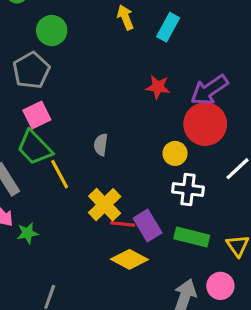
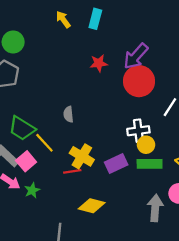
pink square: (37, 115) -> (26, 161), moved
yellow circle: (175, 153) -> (146, 145), moved
red line: (123, 224) -> (72, 171), moved
purple rectangle: (148, 225) -> (116, 163), turned -70
yellow diamond: (129, 259) -> (92, 206), moved

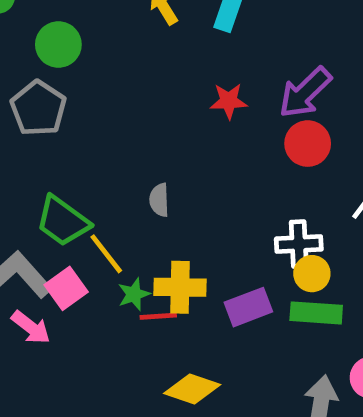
red circle: (139, 81) -> (308, 144), size x0.7
yellow cross: (82, 156) -> (180, 287), turned -35
green star: (32, 190) -> (134, 294), moved

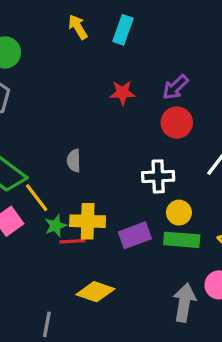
purple arrow: (305, 92) -> (175, 87), size x0.7
white cross: (299, 244) -> (158, 176), moved

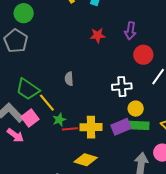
purple arrow: (175, 87) -> (130, 31), turned -36
red circle: (177, 123) -> (143, 55), moved
yellow cross: (88, 221) -> (91, 127), moved
purple rectangle: (135, 235) -> (121, 127), moved

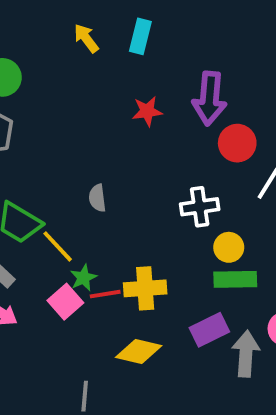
purple arrow: (130, 31) -> (209, 98), size x1.5
pink square: (30, 118) -> (65, 302), moved
purple rectangle: (121, 127) -> (209, 330), moved

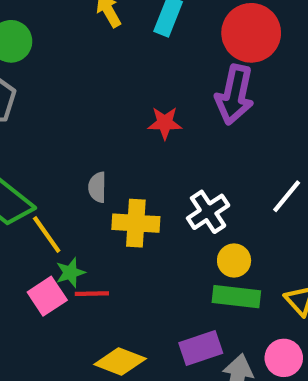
red star: (147, 111) -> (165, 123), moved
red circle: (237, 143) -> (251, 33), moved, size x1.4
white cross: (200, 207) -> (208, 212), turned -33
yellow cross: (145, 288) -> (136, 223), moved

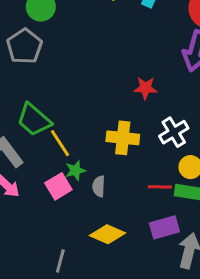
red star: (165, 123) -> (145, 88), moved
gray semicircle: (97, 187) -> (99, 186), moved
red line: (92, 294) -> (160, 187), moved

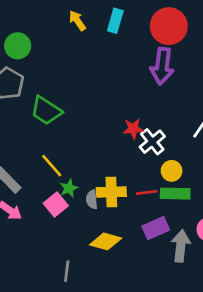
red star: (145, 88) -> (133, 129), moved
green trapezoid: (34, 120) -> (46, 111), moved
yellow cross: (123, 138) -> (111, 192), moved

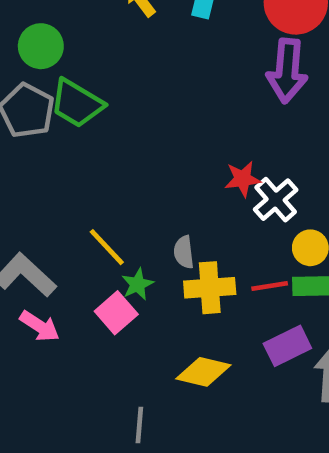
green trapezoid: (46, 111) -> (77, 103), moved
gray semicircle: (92, 199) -> (184, 252), moved

